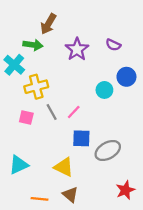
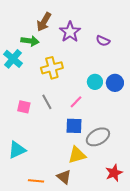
purple star: (77, 49) -> (70, 32), moved
blue circle: (126, 77) -> (115, 83), moved
yellow cross: (36, 87) -> (52, 68), moved
pink line: (74, 112) -> (76, 102), moved
yellow triangle: (64, 167) -> (77, 155), moved, turned -42

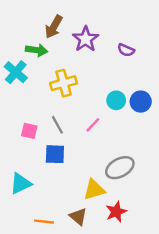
blue square: (74, 126) -> (55, 154), moved
red star: (114, 173) -> (116, 212), moved

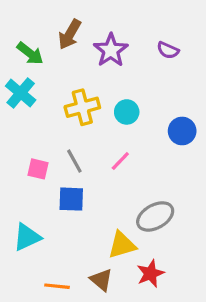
green arrow: (37, 50) -> (30, 53), moved, turned 30
purple semicircle: (126, 50) -> (168, 50), moved
cyan circle: (116, 100) -> (127, 112), moved

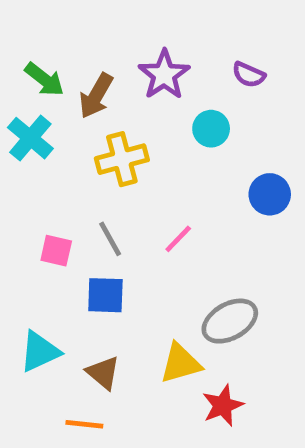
brown arrow: (70, 34) -> (96, 96), moved
cyan circle: (127, 112) -> (211, 129), moved
brown triangle: (101, 280) -> (103, 373), moved

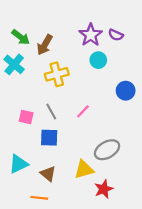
purple star: (164, 75) -> (91, 35), moved

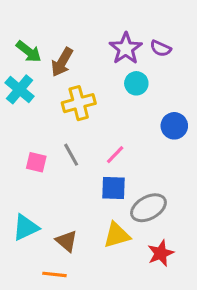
blue square: (49, 138) -> (114, 188), moved
red star: (104, 189) -> (161, 253), moved

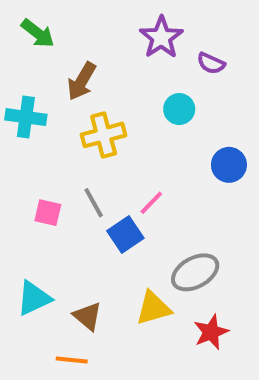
purple star: (126, 48) -> (161, 37), moved
green arrow: (29, 51) -> (38, 33), moved
cyan cross: (20, 89) -> (26, 117), turned -32
blue square: (114, 188) -> (125, 235), moved, turned -36

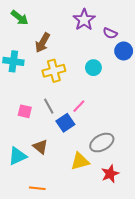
cyan circle: (179, 109) -> (93, 68), moved
blue circle: (229, 165) -> (124, 51), moved
brown triangle: (88, 316) -> (40, 147), moved

